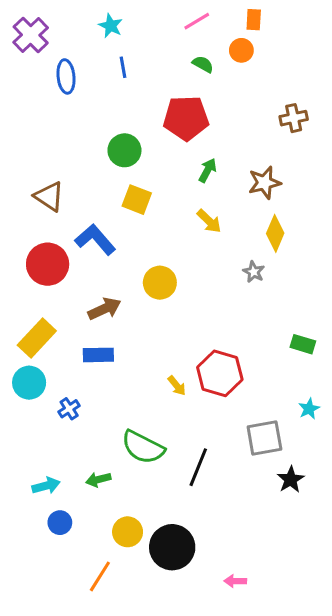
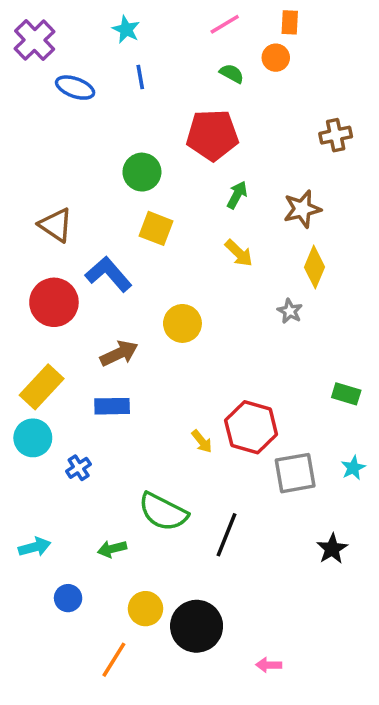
blue ellipse: (66, 76) -> (75, 88), turned -64
gray square: (264, 438) -> (295, 473), moved
cyan arrow: (46, 486) -> (35, 547), moved

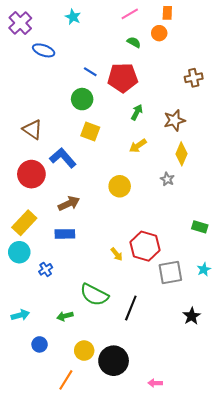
blue line: (140, 77) -> (90, 72), moved, turned -48
yellow arrow: (239, 253) -> (138, 146), turned 102
yellow circle: (182, 323) -> (120, 186), moved

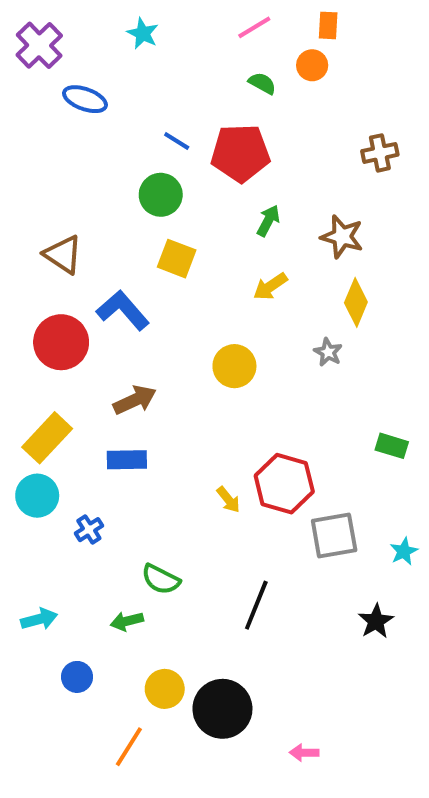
brown star: (174, 120) -> (342, 237), turned 30
cyan star: (204, 269) -> (404, 551), moved
green semicircle: (94, 295) -> (161, 579), moved, size x0.7

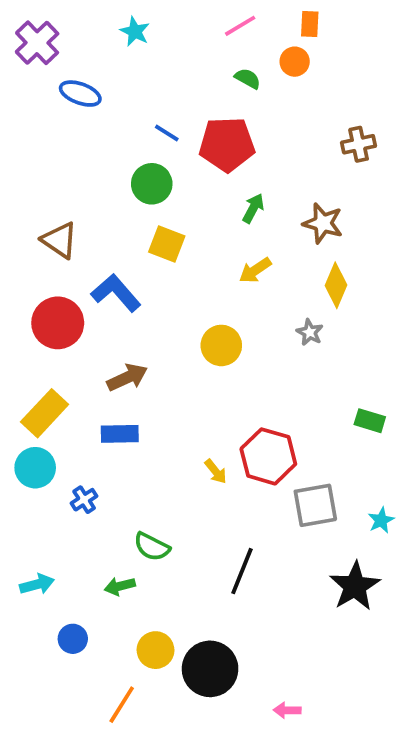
black star: (376, 621) -> (355, 586), size x1.5

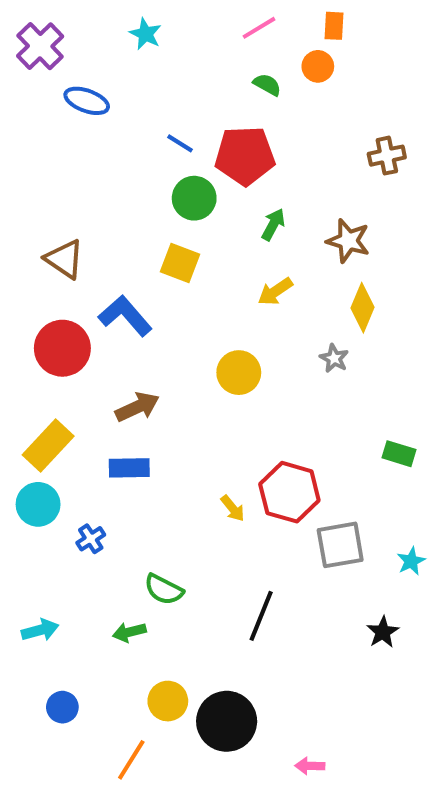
green circle: (152, 184) -> (194, 198), moved
black star: (355, 586) -> (383, 632), size x0.6
blue circle: (73, 639) -> (62, 707), moved

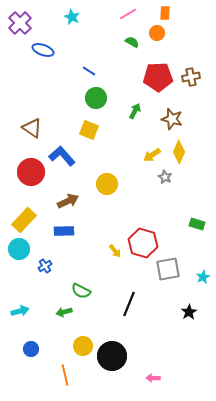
red pentagon: (245, 156) -> (158, 77), moved
yellow arrow: (275, 291) -> (152, 155), moved
yellow circle: (239, 373) -> (107, 184), moved
orange line: (131, 760) -> (65, 375), turned -45

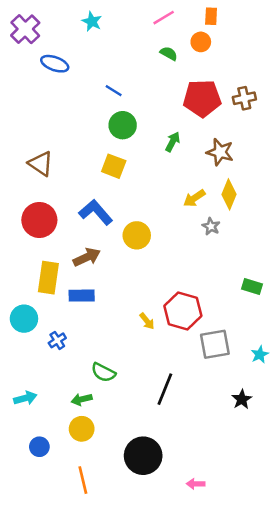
blue L-shape: (62, 156) -> (96, 212), moved
yellow rectangle: (24, 220) -> (48, 278), moved, turned -35
yellow circle: (83, 346) -> (82, 429), moved

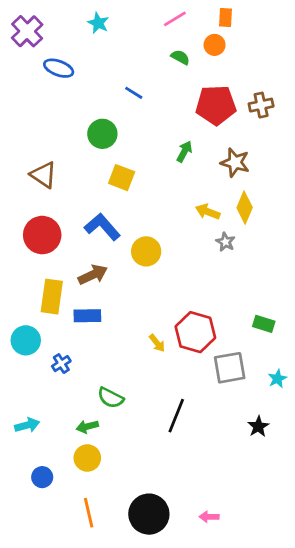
blue line: (114, 91) -> (134, 93), moved
green circle: (123, 125) -> (102, 134), moved
yellow arrow: (194, 198) -> (208, 212), turned 55
green rectangle: (252, 287) -> (264, 324), moved
black circle: (143, 456) -> (149, 514), moved

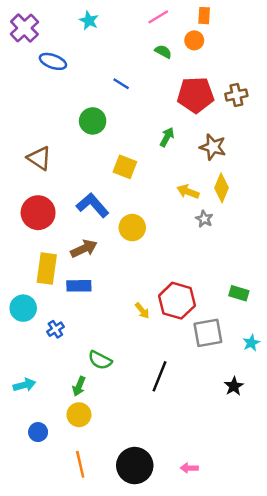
yellow square: (122, 178) -> (125, 167), moved
green arrow: (87, 427) -> (79, 386), turned -54

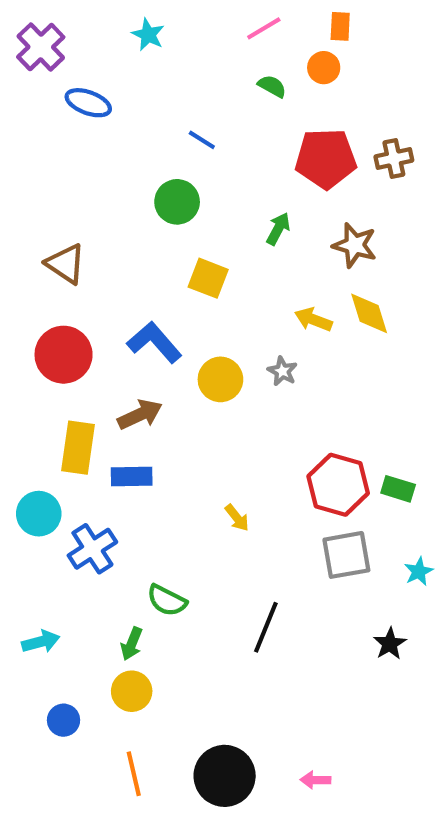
green circle: (93, 121) -> (177, 202), moved
yellow diamond: (222, 188) -> (369, 313), turned -40
gray star: (204, 219) -> (282, 371), moved
red hexagon: (177, 301) -> (338, 485), moved
blue cross: (55, 329) -> (92, 549), size x1.6

